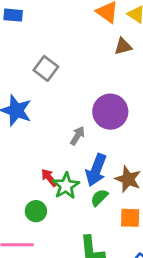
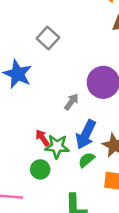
green star: (66, 186) -> (57, 146), turned 30
green circle: (36, 211) -> (40, 169), moved

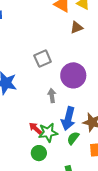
gray square: (48, 38) -> (43, 59), moved, turned 36
gray arrow: (71, 102) -> (52, 96), turned -32

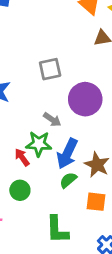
gray arrow: (52, 96) -> (52, 120), turned 120
green star: (48, 133) -> (39, 144), moved

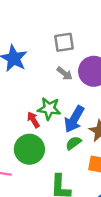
gray arrow: (52, 120) -> (65, 73), moved
green circle: (20, 190) -> (29, 149), size x1.6

